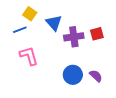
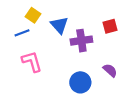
red square: (97, 34) -> (110, 26), moved
purple semicircle: (96, 76) -> (110, 70), moved

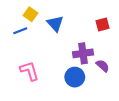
purple cross: (81, 41) -> (83, 53), moved
pink L-shape: (32, 61) -> (29, 71), moved

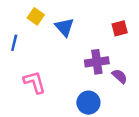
blue line: (20, 31) -> (14, 43), moved, turned -56
blue circle: (75, 77) -> (88, 103), moved

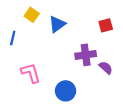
blue triangle: (65, 27) -> (57, 24), turned 36
blue circle: (88, 103) -> (66, 91), moved

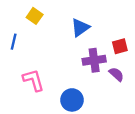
blue triangle: (57, 24) -> (80, 28), moved
red square: (106, 25) -> (120, 46), moved

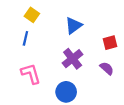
blue line: (14, 42) -> (25, 38), moved
purple cross: (94, 60) -> (73, 59), moved, turned -30

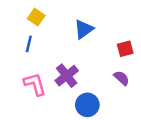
purple cross: (73, 59) -> (67, 76), moved
blue circle: (66, 92) -> (87, 105), moved

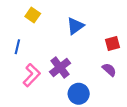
blue line: (29, 44) -> (17, 47), moved
pink L-shape: (35, 84) -> (32, 75), turned 60

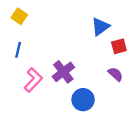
yellow square: (33, 15) -> (19, 16), moved
blue triangle: (75, 26) -> (100, 27), moved

